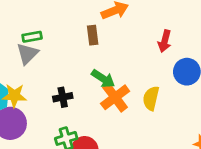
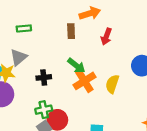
red arrow: (165, 41) -> (106, 37), moved
gray triangle: (27, 54) -> (19, 57), moved

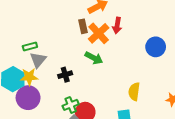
green rectangle: (24, 28) -> (30, 47), moved
orange cross: (84, 81) -> (99, 33), moved
yellow semicircle: (112, 84) -> (134, 92), moved

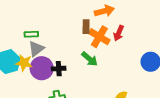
orange cross: (99, 33) -> (99, 37), turned -30
purple circle: (28, 98) -> (42, 68), moved

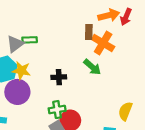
red arrow: (119, 33) -> (126, 17), moved
gray triangle: (36, 49) -> (15, 44), moved
purple circle: (42, 68) -> (17, 92), moved

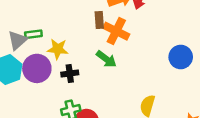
yellow star: (21, 71) -> (58, 49), moved
purple circle: (17, 92) -> (37, 68), moved

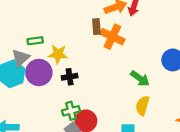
gray triangle: (18, 40) -> (21, 58), moved
green arrow: (106, 59) -> (140, 78), moved

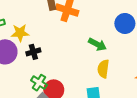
green cross: (71, 111) -> (39, 83), turned -35

